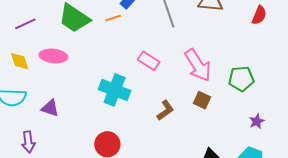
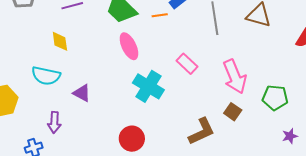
pink ellipse: (53, 56) -> (129, 46), moved, turned 48
brown L-shape: (165, 110) -> (202, 131), moved, size x1.4
purple star: (257, 121) -> (290, 136), moved

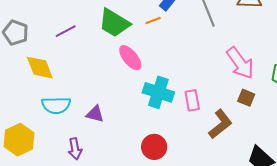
yellow diamond: (60, 41) -> (40, 68), moved, size x1.4
pink rectangle: (187, 64) -> (192, 100), moved, turned 50

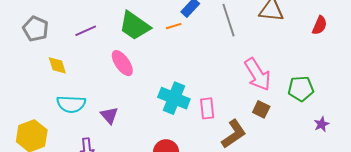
pink ellipse: (130, 58) -> (122, 63), moved
yellow diamond: (40, 68) -> (57, 65), size x0.7
purple triangle: (95, 114) -> (109, 115), turned 30

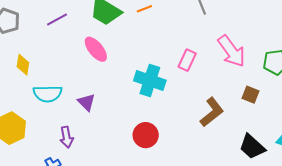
yellow diamond: (57, 65) -> (23, 65), moved, turned 30
pink rectangle: (207, 108) -> (187, 60), moved, turned 35
brown square: (261, 109) -> (250, 95), moved

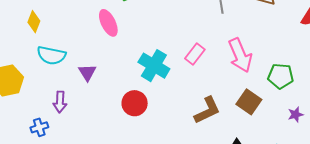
brown square: (250, 95) -> (249, 102), size x1.4
red circle: (146, 135) -> (135, 103), moved

